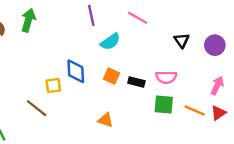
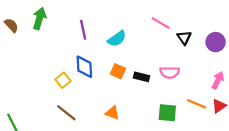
purple line: (91, 15) -> (83, 30), moved
pink line: (138, 18) -> (161, 23), moved
yellow square: (53, 86) -> (63, 80), turned -32
green square: (164, 105) -> (167, 113), moved
brown line: (37, 108) -> (66, 113), moved

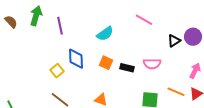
purple line: (83, 30) -> (60, 26), moved
black triangle: (184, 38) -> (174, 41), moved, turned 32

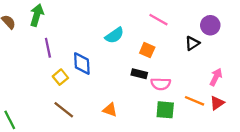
purple line: (60, 26) -> (48, 48), moved
purple circle: (193, 37) -> (210, 25), moved
orange square: (106, 63) -> (147, 50), moved
pink semicircle: (152, 64) -> (161, 84), moved

